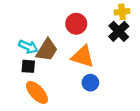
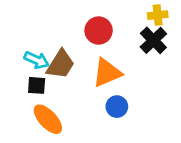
orange triangle: (83, 56) -> (107, 73), turned -40

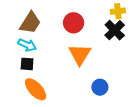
brown trapezoid: (61, 64) -> (30, 23), moved
orange triangle: (107, 73) -> (80, 54), turned -35
blue circle: (117, 107) -> (100, 87), moved

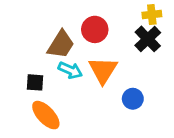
brown trapezoid: (30, 23) -> (61, 44), moved
cyan arrow: (27, 45) -> (70, 70), moved
blue circle: (100, 87) -> (133, 99), moved

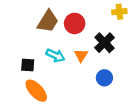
black cross: (148, 39) -> (104, 43), moved
brown trapezoid: (61, 44) -> (48, 21), moved
orange triangle: (103, 70) -> (81, 55), size x0.6

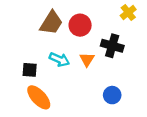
yellow cross: (119, 12) -> (128, 13), turned -32
black cross: (104, 43) -> (112, 46), turned -30
blue circle: (104, 78) -> (112, 95), moved

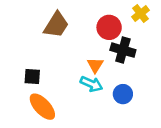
red circle: (80, 25) -> (109, 27), moved
cyan arrow: (59, 60) -> (91, 84), moved
blue circle: (112, 95) -> (123, 94), moved

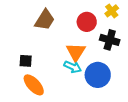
black cross: (123, 50) -> (110, 40), moved
orange triangle: (95, 65) -> (76, 52), size x1.5
blue circle: (123, 94) -> (98, 75), size x1.6

